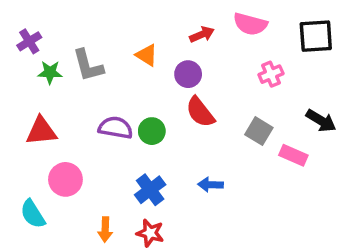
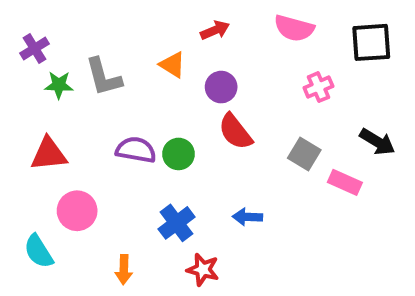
red arrow: (202, 34) -> (215, 30), moved
red star: (150, 233) -> (203, 270), moved

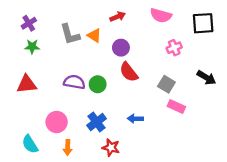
purple cross: (34, 48) -> (29, 23), moved
gray L-shape: (103, 77) -> (70, 34), moved
pink rectangle: (345, 182) -> (176, 106), moved
pink circle: (77, 211) -> (57, 122), moved
cyan semicircle: (39, 251) -> (30, 144), moved

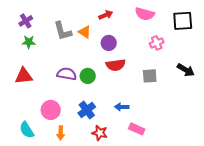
red semicircle: (129, 72) -> (116, 65), turned -60
gray square: (166, 84) -> (150, 76), turned -35
pink rectangle: (176, 106) -> (137, 129), moved

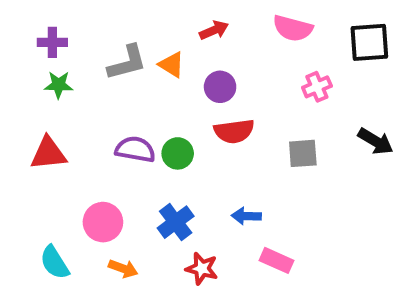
purple cross: (26, 21) -> (52, 42), turned 32
gray L-shape: (63, 31) -> (127, 63), turned -90
orange arrow: (61, 133) -> (123, 269), turned -72

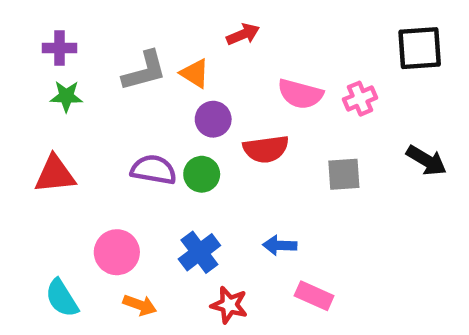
pink semicircle: (293, 28) -> (300, 94), moved
purple circle: (220, 87) -> (213, 119), moved

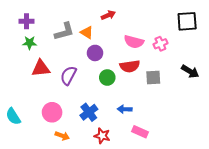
red semicircle: (266, 149) -> (130, 66), moved
purple semicircle: (154, 170) -> (68, 75), turned -72
red triangle: (55, 174) -> (41, 68), moved
green circle: (202, 174) -> (107, 78), moved
cyan semicircle: (62, 298) -> (13, 116), moved

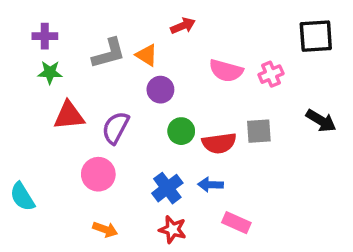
red semicircle: (130, 66) -> (219, 143), moved
pink circle: (52, 112) -> (98, 174), moved
blue cross: (89, 112) -> (167, 188), moved

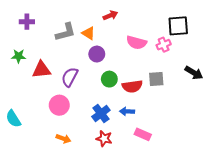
black square: (316, 36) -> (178, 26), moved
green star: (50, 72) -> (19, 56), moved

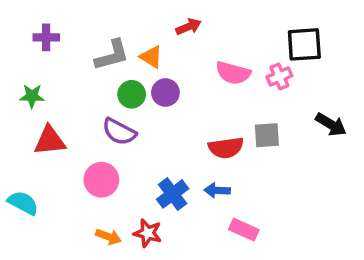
red triangle: (42, 70) -> (50, 141), moved
purple semicircle: (70, 77) -> (119, 132), turned -90
green circle: (109, 79) -> (132, 94), moved
cyan semicircle: (13, 119) -> (23, 203), turned 150
red star: (104, 139) -> (148, 233), moved

